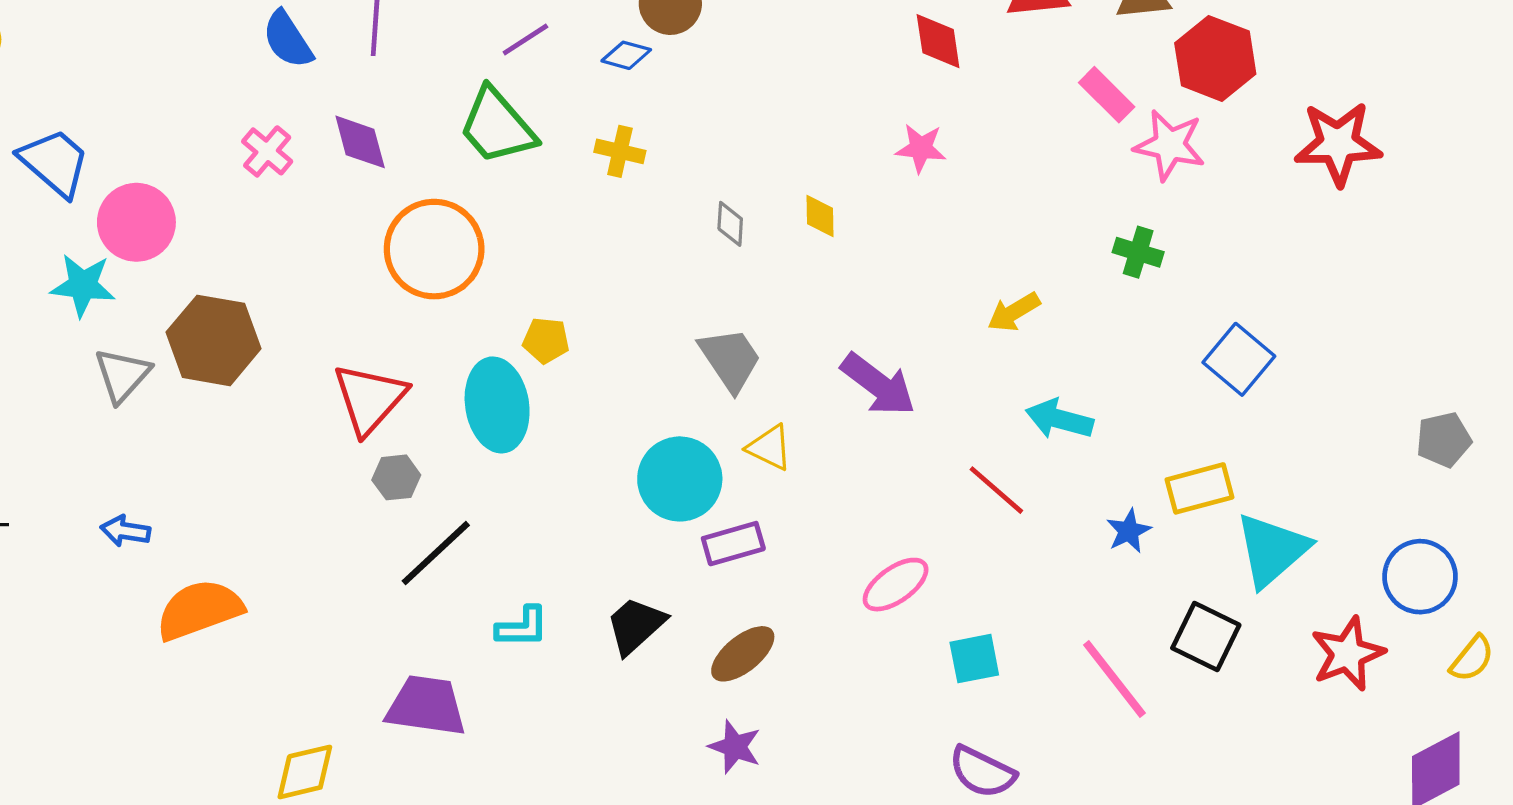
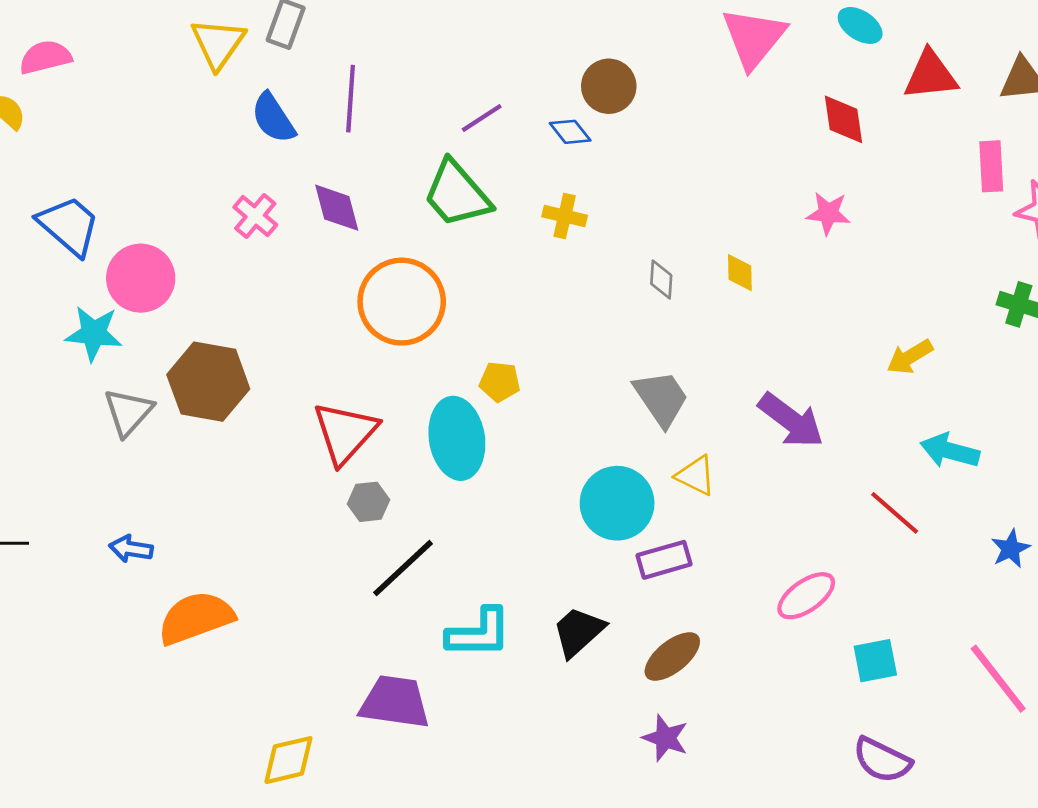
blue diamond: (626, 55) -> (570, 132), turned 36
pink rectangle: (1107, 95) -> (991, 166), turned 42
cyan L-shape: (522, 627) -> (479, 633), size x1.4

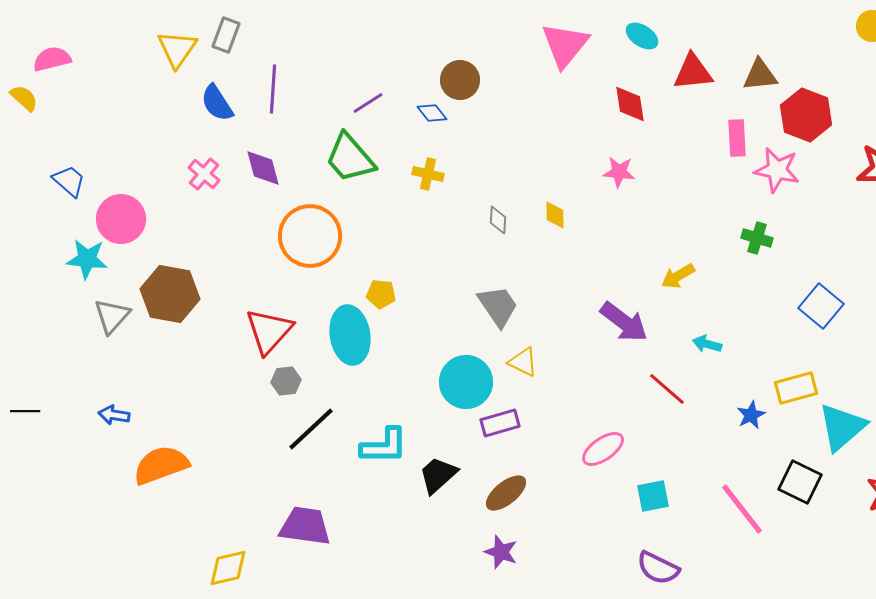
blue trapezoid: (69, 226) -> (69, 181), size x0.7
purple arrow: (791, 420) -> (624, 322), moved
cyan arrow: (950, 451) -> (707, 344), size x0.7
cyan L-shape: (479, 633) -> (384, 446), moved

